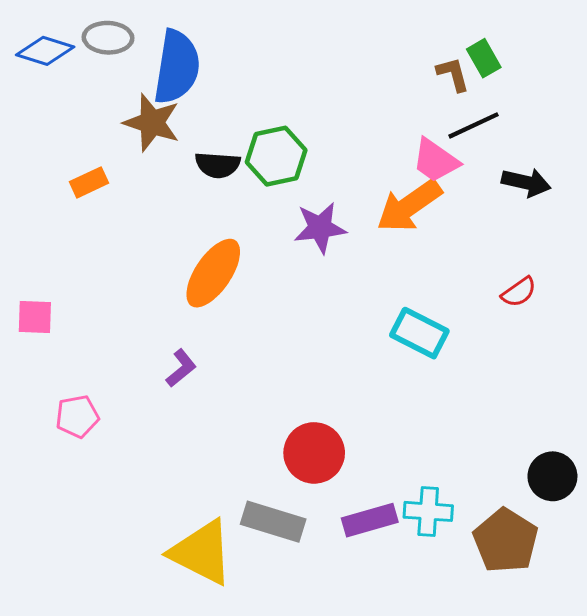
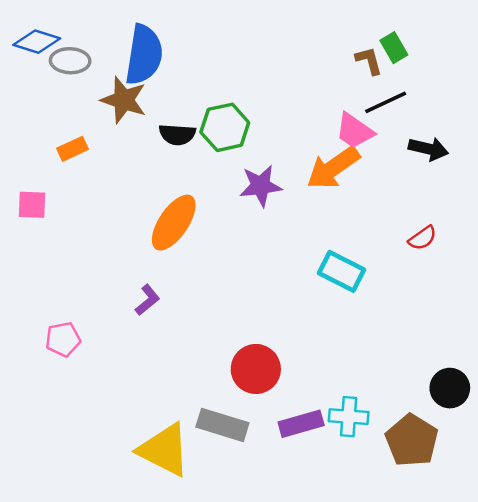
gray ellipse: (108, 38) -> (70, 61), moved
pink square: (35, 317) -> (32, 205), moved

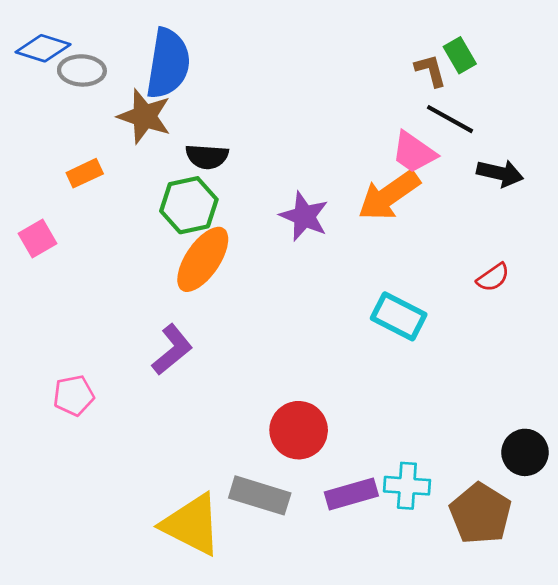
black line: (386, 102) -> (450, 119), turned 54
green hexagon: (225, 127) -> (189, 205), moved
purple star: (261, 186) -> (304, 216), turned 30
pink square: (32, 205) -> (37, 239), turned -32
purple L-shape: (147, 300) -> (172, 350), size x1.4

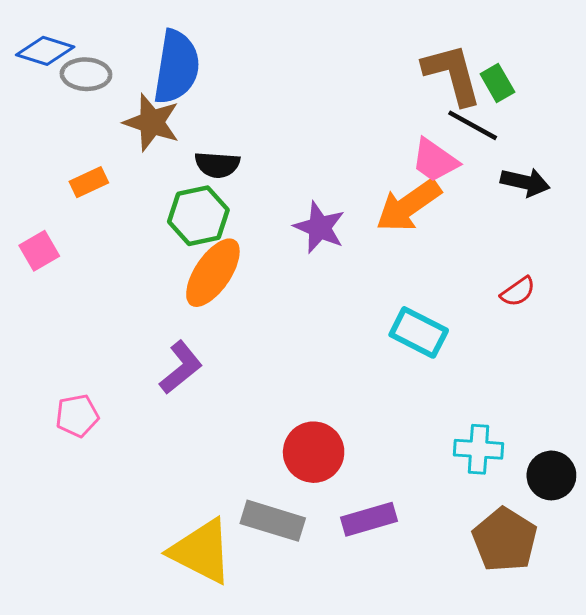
green rectangle: (460, 55) -> (497, 83), moved
brown L-shape: (431, 70) -> (452, 74), size x1.8
cyan cross: (407, 486) -> (478, 449), moved

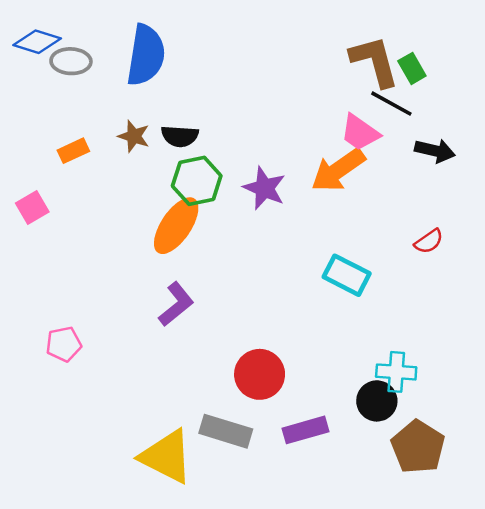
brown star: (152, 122) -> (134, 136), moved, size x0.7
green hexagon: (198, 216) -> (197, 181), moved
purple L-shape: (181, 368) -> (176, 304), moved
black circle: (551, 475) -> (377, 401), moved

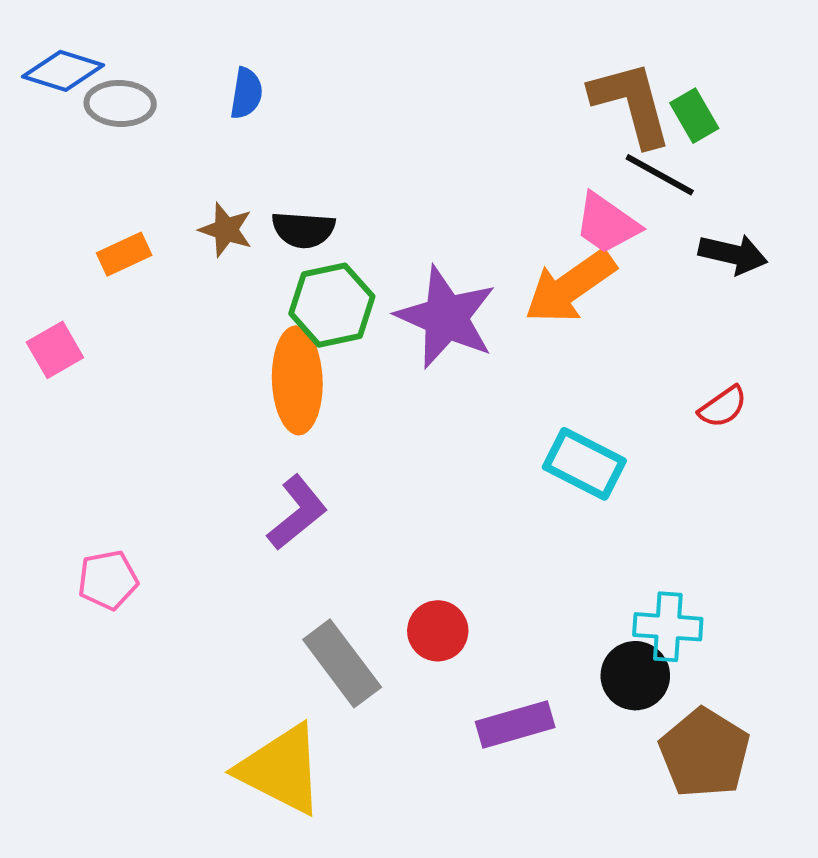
blue semicircle: (146, 55) -> (246, 93), size x0.5
purple star: (264, 188) -> (446, 317), size x1.4
orange ellipse: (176, 226) -> (297, 380), turned -36
red circle: (260, 374) -> (438, 631), size x0.7
gray rectangle: (226, 431) -> (342, 663), moved, turned 36

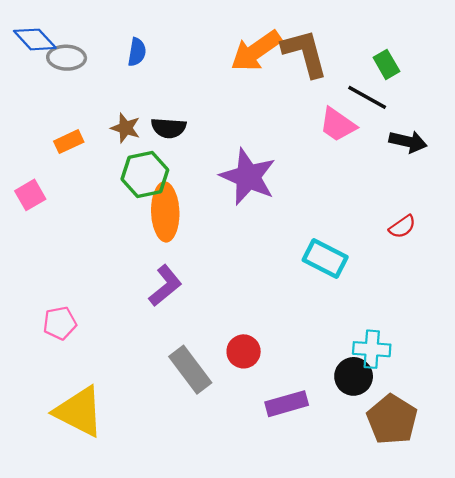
blue diamond: (63, 71) -> (35, 39), turned 30
brown L-shape: (631, 103) -> (305, 53), moved
orange arrow: (570, 287) -> (256, 51), moved
green hexagon: (332, 305) -> (145, 174), moved
yellow triangle: (281, 769) -> (79, 412), moved

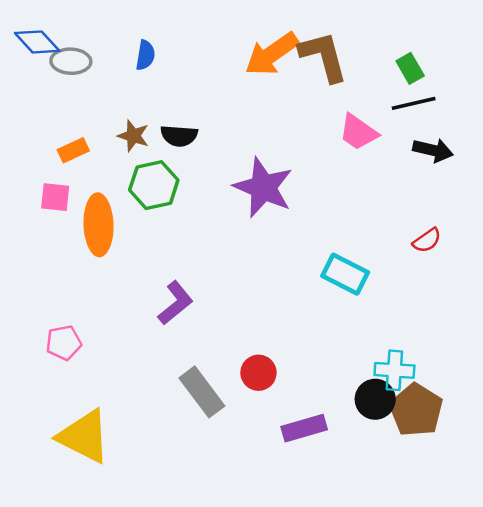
black line: (367, 97) -> (414, 103), moved, turned -42
pink square: (30, 195) -> (55, 197), moved, turned 36
orange ellipse: (165, 212) -> (98, 225), moved
brown pentagon: (392, 420) -> (416, 410), moved

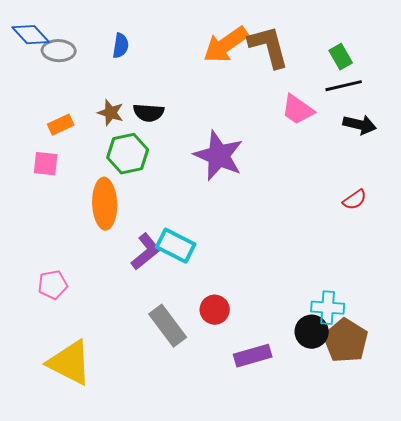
orange ellipse: (98, 225) -> (105, 204), moved
cyan rectangle: (345, 274) -> (176, 246), moved

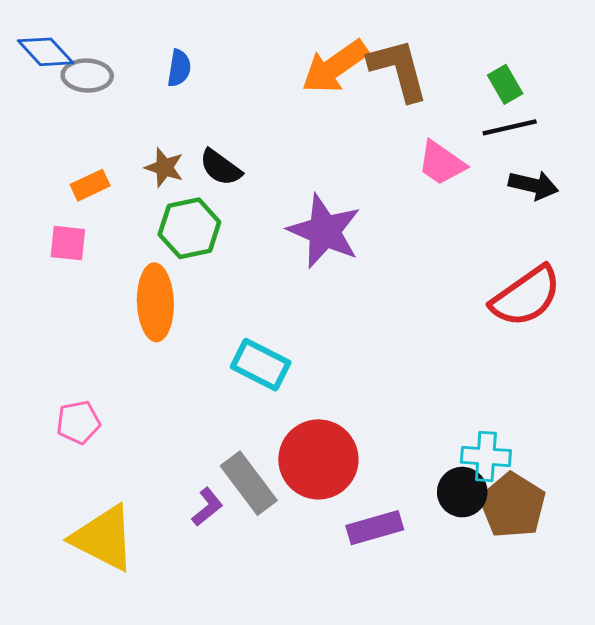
black semicircle: (149, 113) -> (221, 167), turned 32
red semicircle: (355, 200) -> (526, 296), size x2.0
purple L-shape: (146, 252) -> (207, 507), moved, size x0.7
red circle: (215, 310) -> (318, 459), size x1.8

